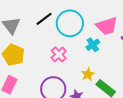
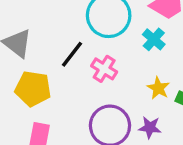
black line: (44, 19) -> (72, 54), moved

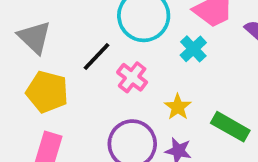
yellow star: (158, 88) -> (178, 107), moved

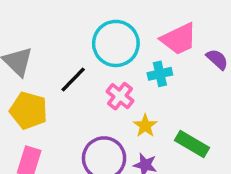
cyan cross: (193, 49) -> (160, 74), turned 30
pink cross: (132, 77) -> (120, 96), moved

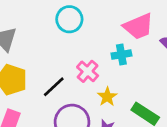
cyan circle: (116, 43) -> (69, 19), moved, size x0.7
black line: (73, 79) -> (54, 87), moved

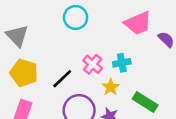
cyan cross: (121, 55) -> (122, 63), moved

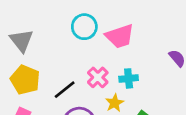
pink trapezoid: (138, 23) -> (120, 36), moved

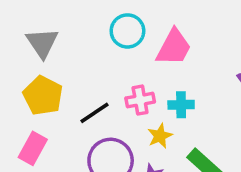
pink trapezoid: (120, 36) -> (174, 47), turned -48
pink cross: (98, 77) -> (140, 100), turned 30

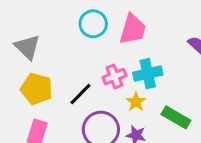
cyan cross: (181, 105) -> (148, 74), size x1.4

